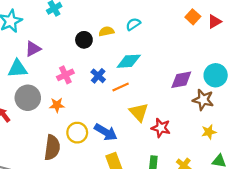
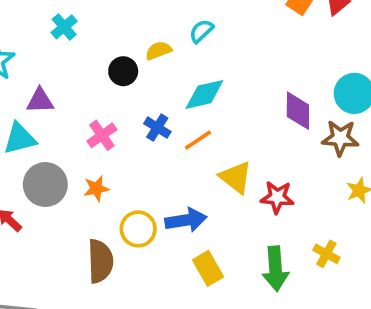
purple triangle: (33, 49) -> (40, 101), turned 35
purple diamond: (181, 80) -> (298, 111), turned -70
blue arrow: (106, 132) -> (186, 220), turned -30

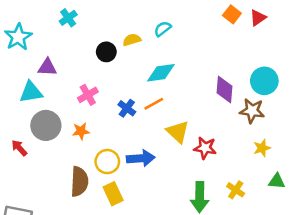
blue cross: (157, 128) -> (127, 108), moved
yellow rectangle: (208, 268) -> (113, 194), moved

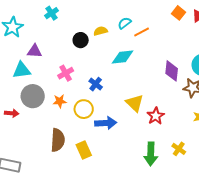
orange line: (154, 104) -> (142, 32), moved
red arrow: (19, 148) -> (12, 113), turned 136
red star: (205, 148) -> (156, 116), turned 30
yellow circle: (107, 162) -> (84, 109), moved

